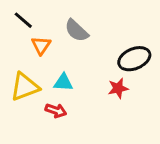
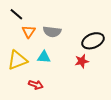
gray semicircle: (77, 31) -> (52, 32), moved, turned -36
red arrow: (56, 111) -> (36, 85), moved

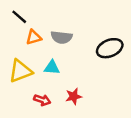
orange triangle: (29, 32) -> (34, 37), turned 40
red star: (82, 61) -> (74, 96), moved

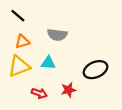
orange triangle: (34, 37) -> (22, 42), moved
black ellipse: (110, 48) -> (96, 70), moved

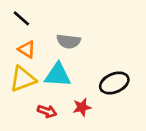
orange triangle: (22, 42) -> (27, 49), turned 48
cyan triangle: (48, 63) -> (58, 75), size x1.5

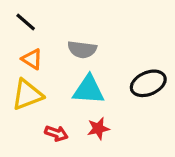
cyan triangle: (58, 75) -> (89, 90), moved
black ellipse: (114, 83) -> (148, 83), moved

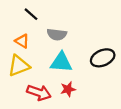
black line: (26, 22) -> (31, 14), moved
red arrow: (56, 133) -> (39, 93), size x1.5

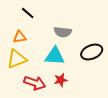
gray semicircle: (57, 34) -> (63, 32), moved
orange triangle: (22, 41) -> (20, 37), turned -40

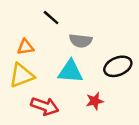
black line: (28, 13) -> (51, 18), moved
red star: (61, 80) -> (95, 101), moved

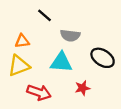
black ellipse: (118, 66) -> (103, 58), turned 55

